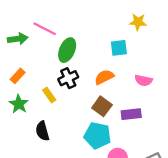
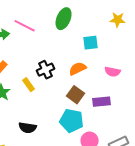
yellow star: (138, 22) -> (118, 20), moved
green ellipse: (67, 50) -> (64, 19), moved
black semicircle: (42, 131) -> (28, 128), moved, turned -66

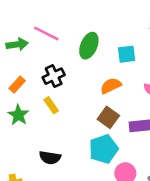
green ellipse: (64, 19) -> (89, 46), moved
black cross: (46, 70) -> (54, 76), moved
cyan pentagon: (72, 121) -> (103, 149), turned -30

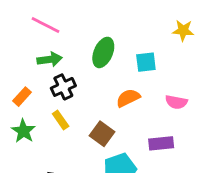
pink line: (46, 33) -> (45, 25), moved
green arrow: (17, 44) -> (50, 59), moved
brown square: (108, 117) -> (102, 134), moved

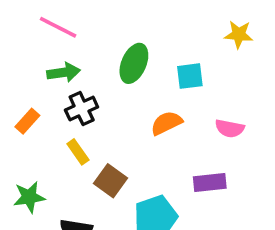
green star: (23, 131) -> (29, 197), moved, turned 30
brown square: (102, 134) -> (110, 181), moved

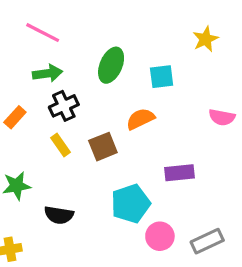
yellow star: (239, 34) -> (206, 39), turned -30
pink semicircle: (230, 128) -> (222, 117), moved
brown square: (110, 181) -> (103, 147), moved, turned 32

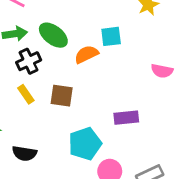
green ellipse: (111, 65) -> (53, 35), moved, turned -76
orange semicircle: (140, 119) -> (86, 54), moved
brown square: (103, 147) -> (62, 96), turned 30

